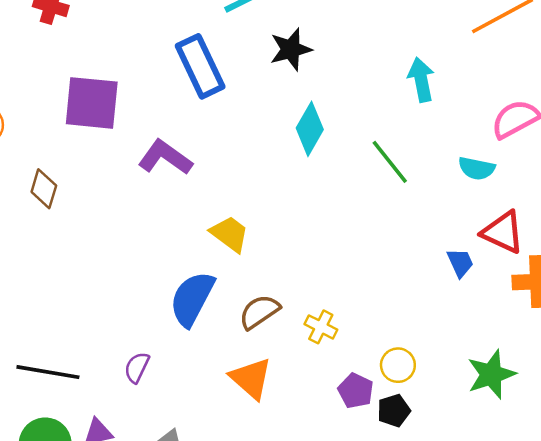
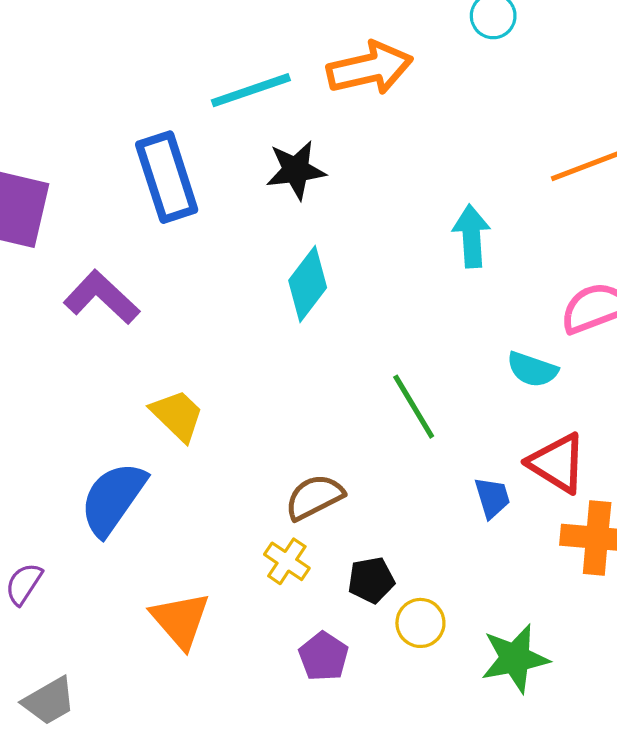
green line: (390, 162) -> (414, 407), moved
brown semicircle: (259, 312) -> (314, 497), moved
yellow circle: (398, 365) -> (420, 623), moved
black pentagon: (394, 411) -> (371, 580), moved

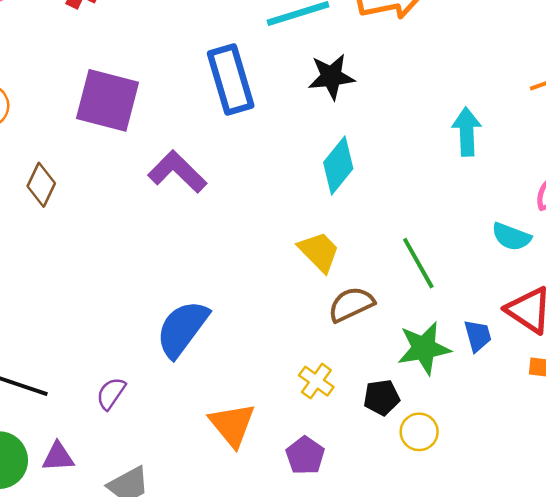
yellow trapezoid: (177, 415) -> (319, 252), moved
brown semicircle: (314, 497) -> (351, 304), moved
purple pentagon: (324, 656) -> (305, 456), moved
green star: (515, 658) -> (424, 348), moved

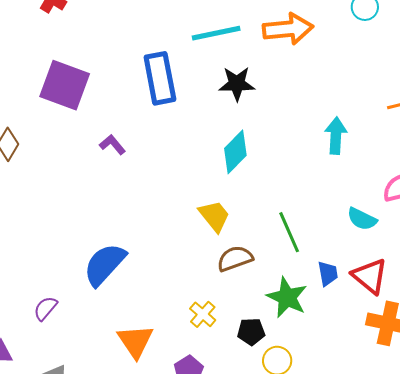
purple L-shape: (177, 172) -> (112, 145), size x0.6
blue trapezoid: (478, 336) -> (328, 274), moved
green star: (424, 348) -> (287, 297), turned 30

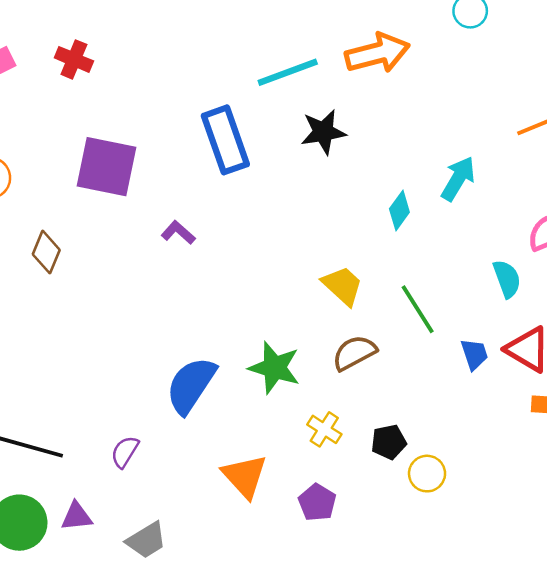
cyan arrow: (336, 136) -> (458, 179), turned 36
cyan diamond: (235, 152) -> (399, 210), moved, size x0.7
yellow trapezoid: (214, 216) -> (343, 286), moved
cyan semicircle: (362, 219) -> (507, 279), turned -128
green star: (287, 297) -> (275, 368), moved

